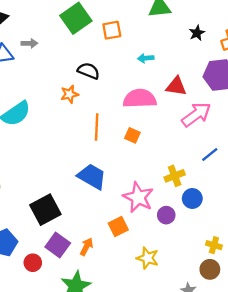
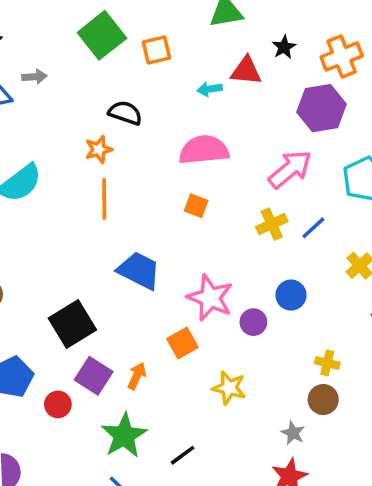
red triangle: (176, 86) -> (246, 71), moved
orange line: (97, 127) -> (104, 199), moved
yellow cross: (175, 176) -> (272, 224), moved

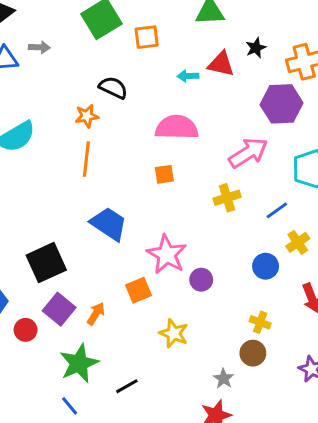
orange square: (196, 206) -> (164, 174), turned -36
blue line: (313, 228) -> (277, 210), moved
blue circle: (291, 295) -> (266, 266), moved

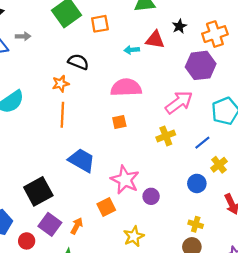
yellow star: (174, 333) -> (134, 236), turned 30

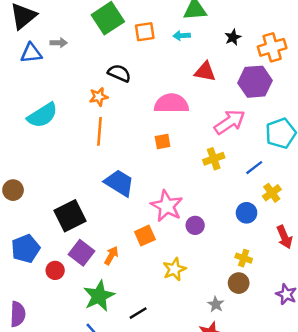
red triangle: (155, 40) -> (205, 72), moved
cyan arrow: (132, 50) -> (182, 36), moved

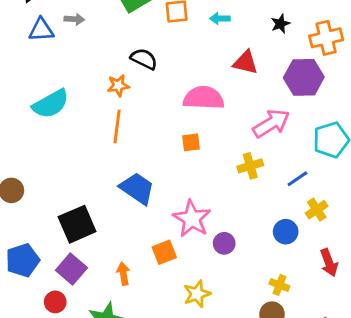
purple square: (82, 253) -> (71, 269), moved
orange arrow: (111, 255) -> (123, 274), turned -42
red circle: (55, 270) -> (55, 302), moved

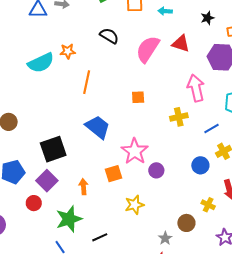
orange star: (118, 86) -> (68, 51), moved
pink semicircle: (204, 98) -> (148, 49), moved, turned -64
pink arrow: (271, 123) -> (196, 88), turned -76
yellow cross: (279, 285) -> (208, 205), moved

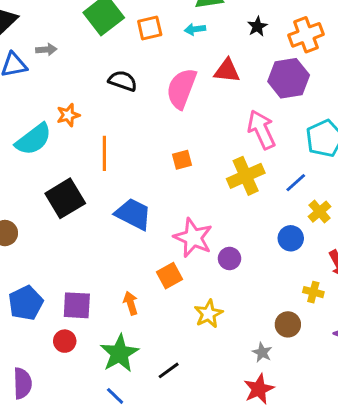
yellow cross: (179, 117) -> (246, 176), size x1.4
black square: (53, 149) -> (65, 198), moved
purple square: (47, 181) -> (77, 305), turned -30

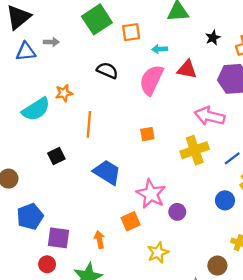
cyan arrow: (195, 29) -> (160, 49), moved
pink arrow: (261, 130) -> (210, 116), turned -56
black square: (65, 198) -> (56, 156), size x0.6
blue pentagon: (26, 303) -> (30, 216), moved

